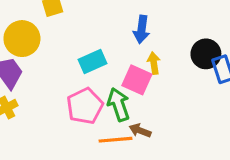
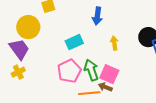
blue arrow: (142, 29) -> (97, 16), moved
pink square: (137, 80) -> (109, 74), moved

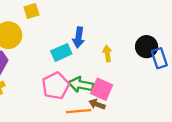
blue arrow: (97, 16) -> (79, 37), moved
green arrow: (91, 70) -> (81, 85), turned -60

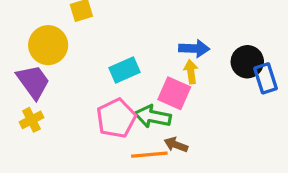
blue arrow: (79, 37) -> (194, 48), moved, turned -96
pink square: (102, 89) -> (174, 93), moved

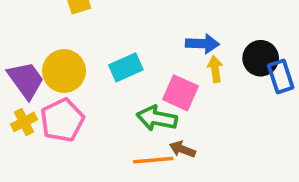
yellow circle: (48, 45) -> (64, 71), moved
yellow arrow: (191, 72) -> (215, 69), moved
pink pentagon: (116, 118) -> (62, 120), moved

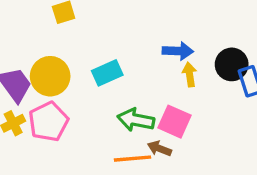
pink square: (181, 93) -> (174, 122), moved

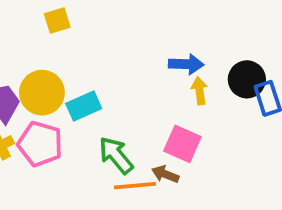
cyan rectangle: (107, 73) -> (84, 106), moved
green arrow: (136, 120) -> (116, 155), moved, turned 39
pink pentagon: (48, 122) -> (40, 144), turned -30

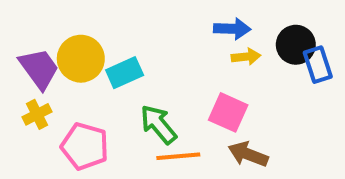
yellow arrow: (199, 91) -> (246, 57), turned 92
pink pentagon: (40, 144) -> (85, 146), moved
brown arrow: (165, 174) -> (248, 154), moved, size x1.4

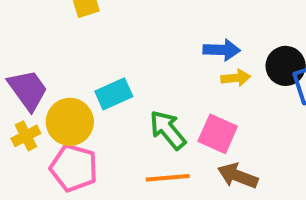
yellow circle: (81, 59) -> (70, 122), moved
green arrow: (158, 124) -> (168, 130), moved

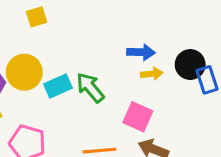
yellow circle: (70, 122) -> (24, 72), moved
green arrow: (168, 130) -> (90, 88), moved

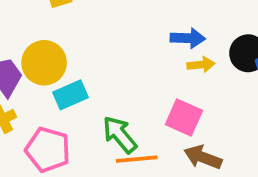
cyan rectangle: (58, 86) -> (71, 95), moved
green arrow: (90, 88) -> (120, 135), moved

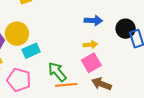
yellow arrow: (201, 65) -> (90, 45), moved
pink square: (184, 118) -> (91, 63), turned 36

